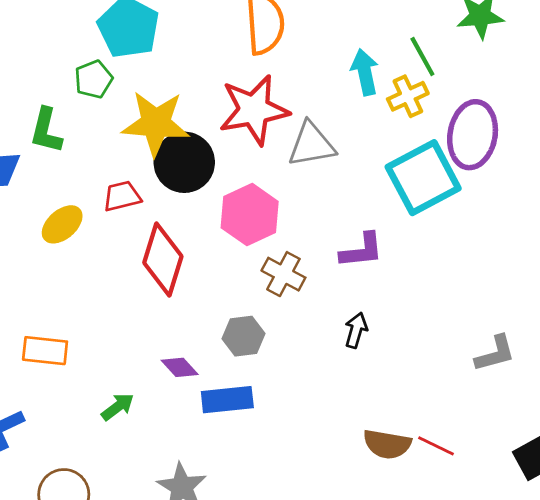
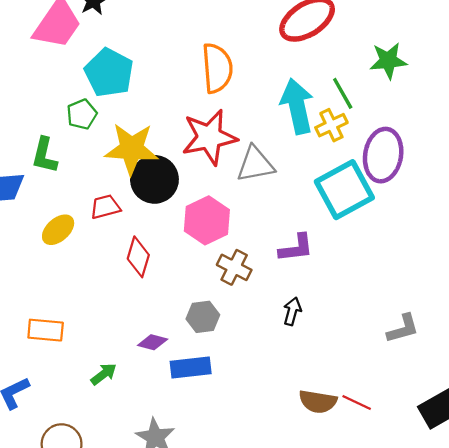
cyan arrow: (365, 72) -> (297, 106), size x1.5
red diamond: (163, 260) -> (138, 257), size x0.7
purple diamond: (180, 367) -> (153, 342), turned -32

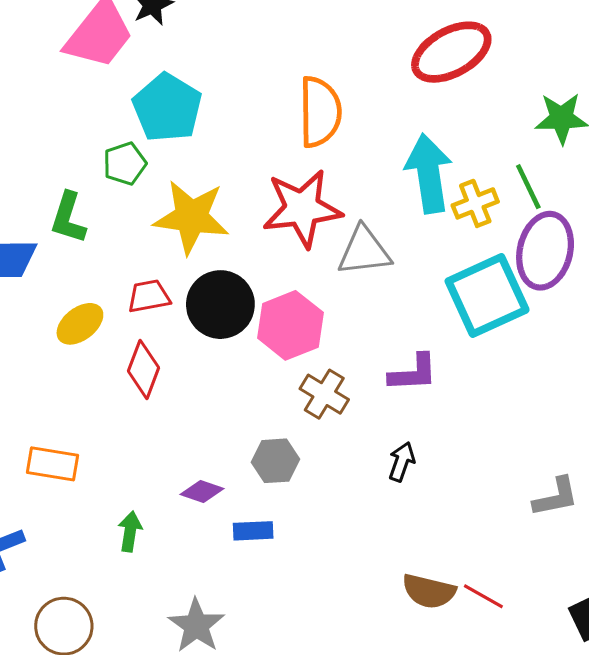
green line: (343, 93) -> (528, 187), moved
black circle: (154, 179) -> (220, 305), moved
red diamond: (138, 257) -> (144, 369), moved
blue rectangle: (191, 367) -> (253, 531), size x0.7
green arrow: (104, 374) -> (130, 531), turned -48

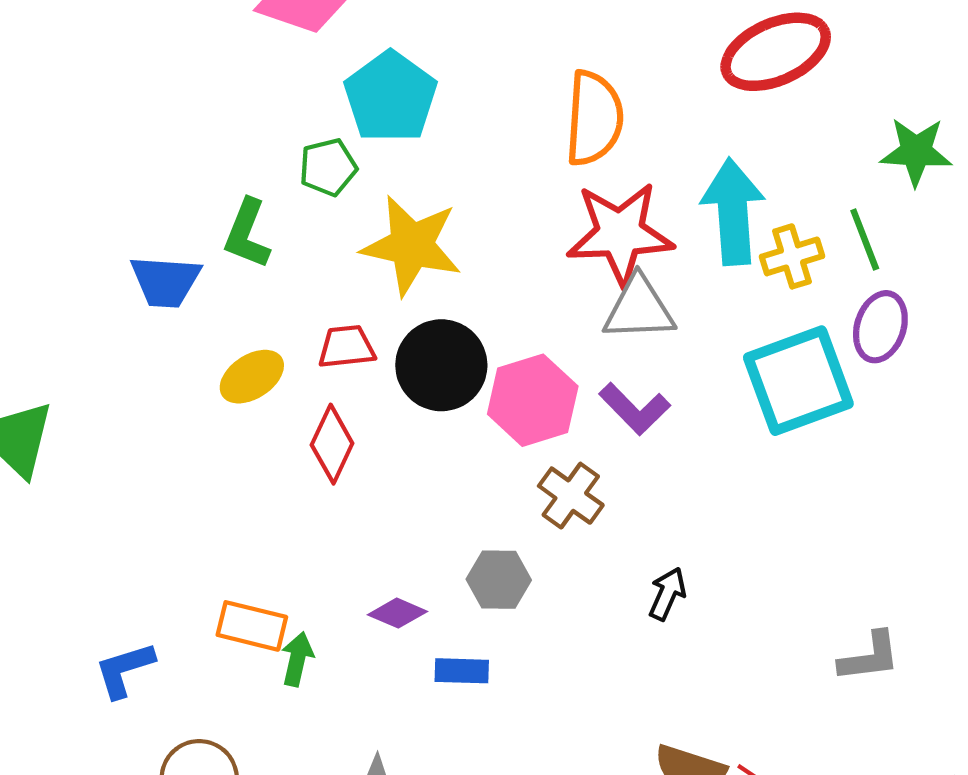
red star: (302, 208) -> (620, 234), moved
purple ellipse: (545, 251) -> (880, 327), size x0.7
purple L-shape: (413, 373) -> (635, 409), moved, turned 44
orange rectangle: (53, 464) -> (252, 626), moved

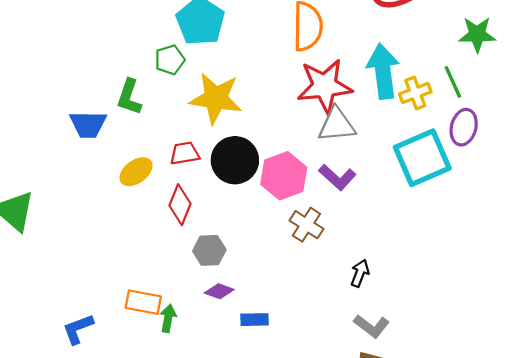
gray hexagon: (499, 580) -> (209, 250), moved
gray L-shape: (869, 657) -> (372, 326), moved, turned 48

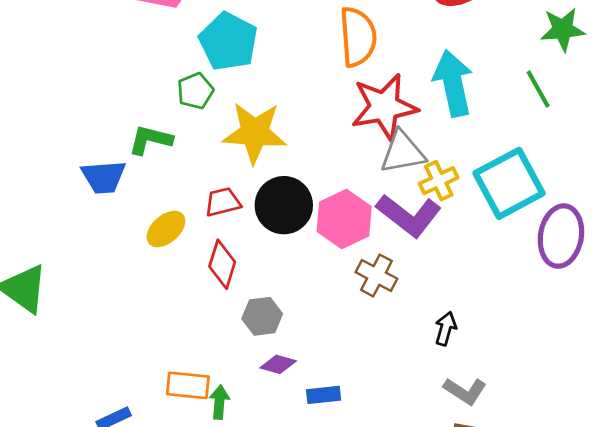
yellow cross: (415, 93) -> (439, 181), moved
green L-shape: (129, 97) -> (150, 140), turned 90
purple ellipse: (464, 127) -> (561, 236), moved, size x1.4
purple L-shape: (337, 177) -> (409, 215), size x1.4

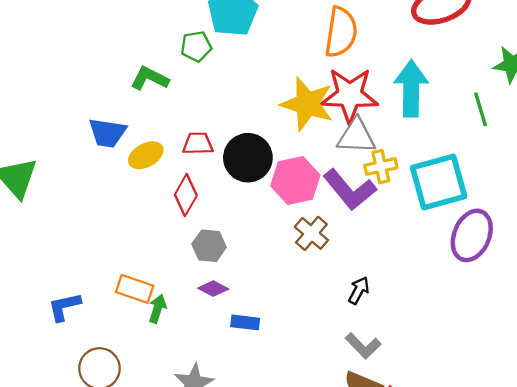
yellow star: (255, 133) -> (307, 104), moved
blue trapezoid: (103, 177) -> (107, 133), moved

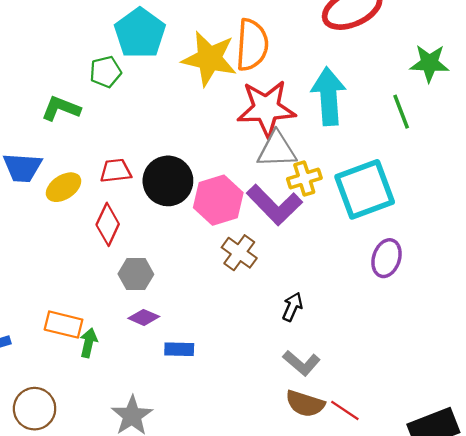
yellow star: (307, 104) -> (209, 59), moved
purple ellipse: (472, 235) -> (387, 258), moved, size x0.7

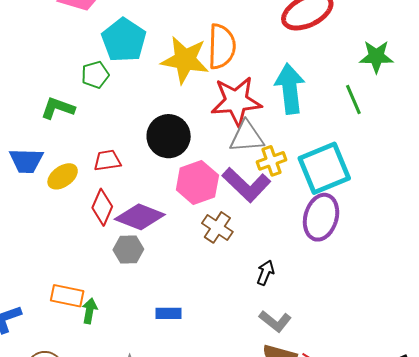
black circle: (168, 181) -> (169, 136), moved
purple ellipse: (387, 258) -> (321, 217), moved, size x1.4
purple diamond: (144, 317) -> (140, 217), moved, size x1.8

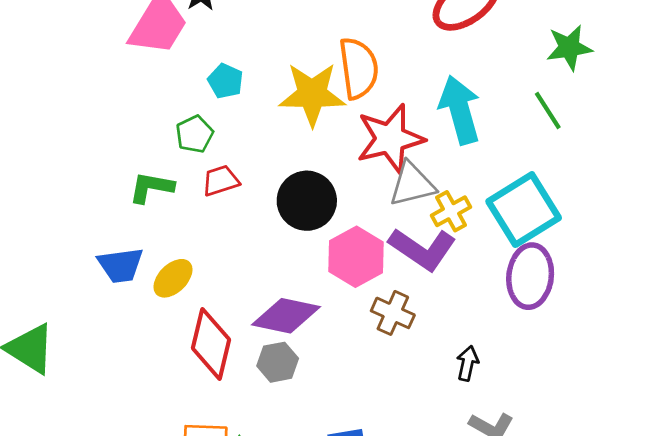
cyan pentagon: (124, 40) -> (225, 81), size x0.6
red trapezoid: (107, 160) -> (221, 181), moved
red diamond: (102, 207) -> (211, 344), moved, size x1.4

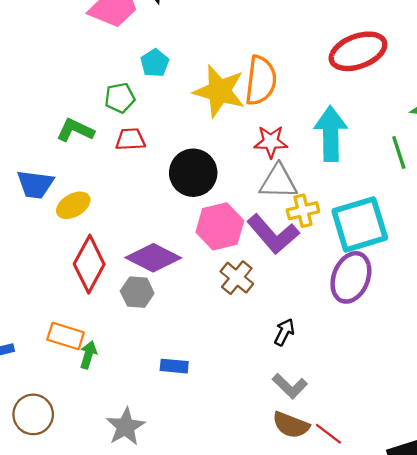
red star: (390, 139) -> (271, 142), size x0.6

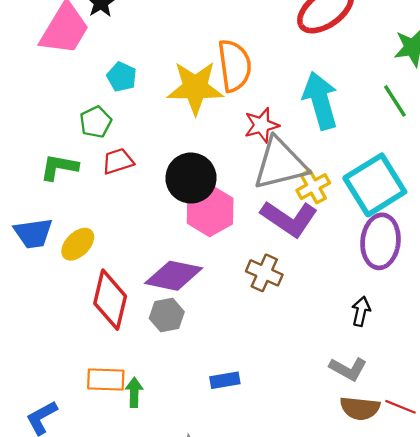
gray triangle: (278, 182) -> (280, 164), size x1.4
pink hexagon: (220, 226) -> (210, 211), moved
black arrow: (284, 332) -> (361, 311), moved

